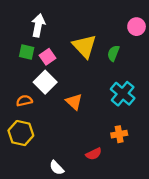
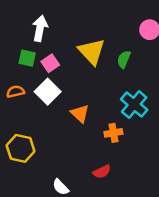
orange semicircle: (24, 101) -> (15, 92), moved
orange cross: (119, 134) -> (113, 133), moved

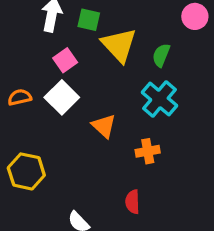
green square: (27, 58) -> (89, 20), moved
cyan cross: (134, 105) -> (159, 99), moved
red semicircle: (102, 172) -> (133, 202), turned 114

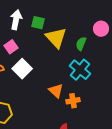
pink circle: (195, 16) -> (101, 29), moved
pink square: (65, 60) -> (11, 47), moved
orange triangle: (104, 126) -> (56, 91), moved

